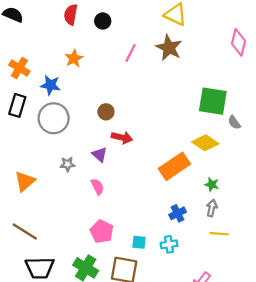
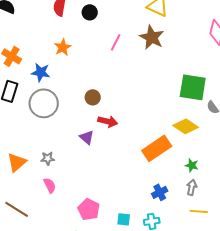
gray star: (67, 164) -> (48, 158), moved
pink semicircle: (97, 187) -> (50, 185), moved

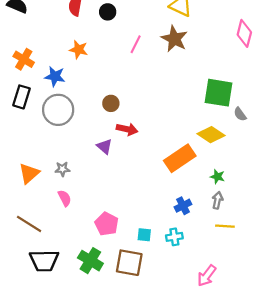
orange star: (63, 47) -> (79, 50), turned -30

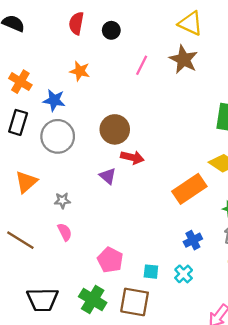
brown circle: (111, 103) -> (115, 129), size x1.6
orange triangle: (29, 173) -> (26, 182), moved
brown line: (29, 224) -> (20, 240), moved
cyan cross: (174, 237) -> (184, 274), turned -35

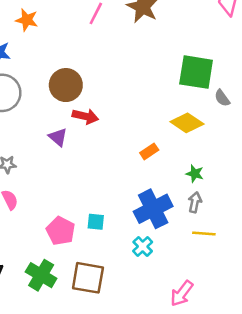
orange rectangle: (189, 189) -> (149, 151), size x0.5
blue cross: (193, 240) -> (153, 209), size x1.8
cyan square: (151, 272) -> (96, 222), moved

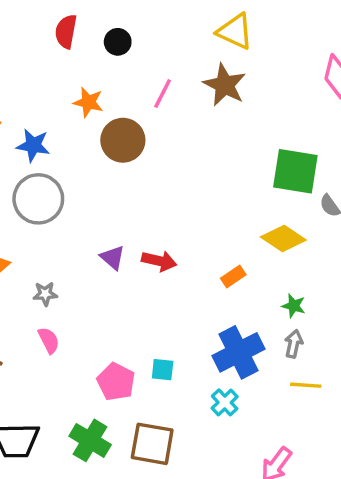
orange star: (27, 20) -> (88, 102), moved
brown circle: (66, 85) -> (123, 140), moved
red arrow: (85, 116) -> (159, 261), moved

